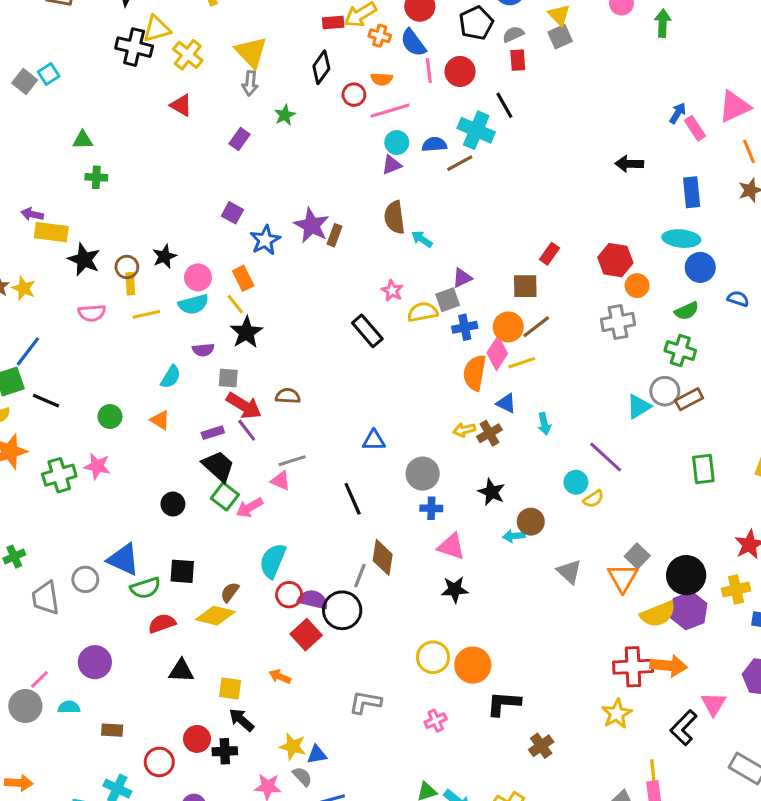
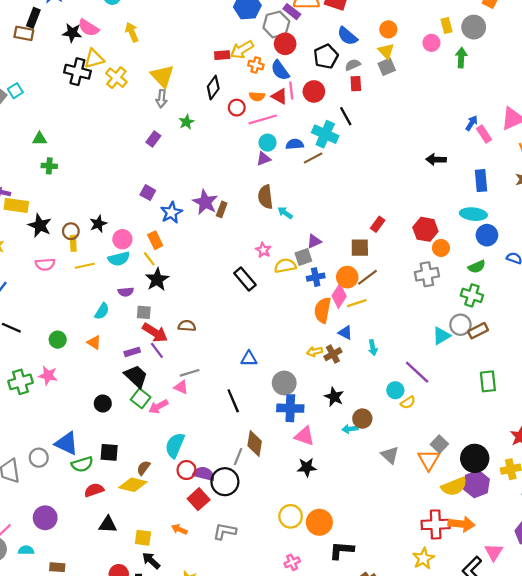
red triangle: (181, 105) -> (279, 96), moved
blue cross: (431, 508) -> (290, 408), size x1.6
gray L-shape: (365, 702) -> (225, 531), moved

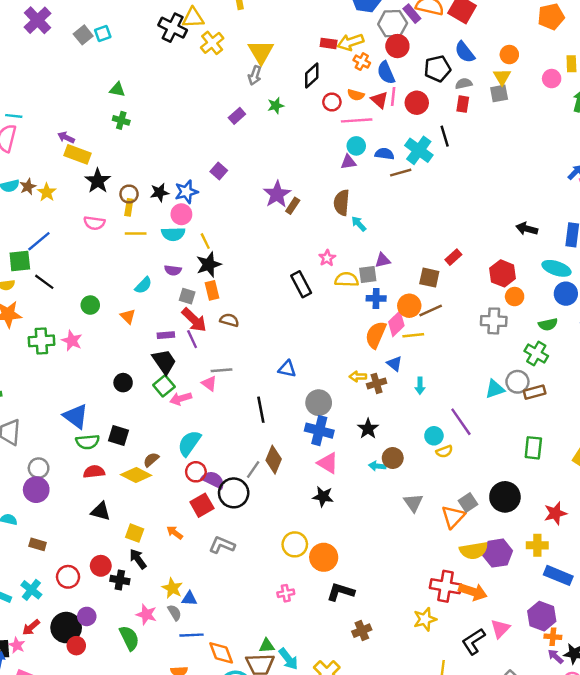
black arrow: (436, 159) -> (527, 229), moved
blue star: (171, 213) -> (186, 192), moved
orange rectangle: (155, 240) -> (212, 290), moved
gray circle: (39, 458) -> (39, 468), moved
black circle: (475, 458) -> (505, 497), moved

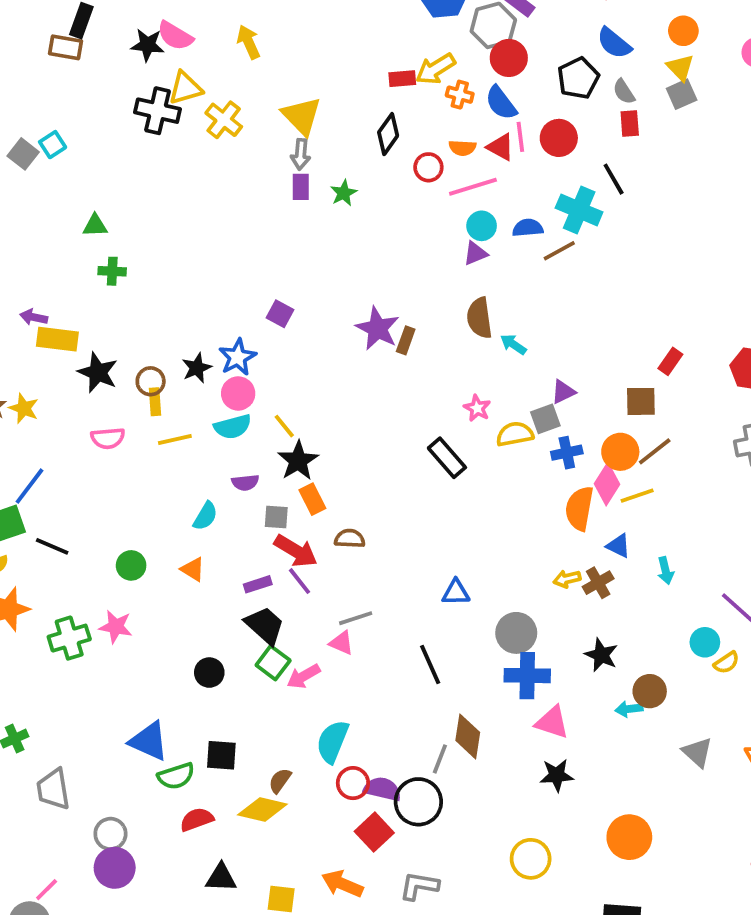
gray semicircle: (464, 84) -> (624, 92), turned -98
purple rectangle: (237, 116) -> (301, 187), moved, turned -35
orange arrow: (175, 533) -> (342, 884), size x1.5
orange circle: (324, 557) -> (629, 837), moved

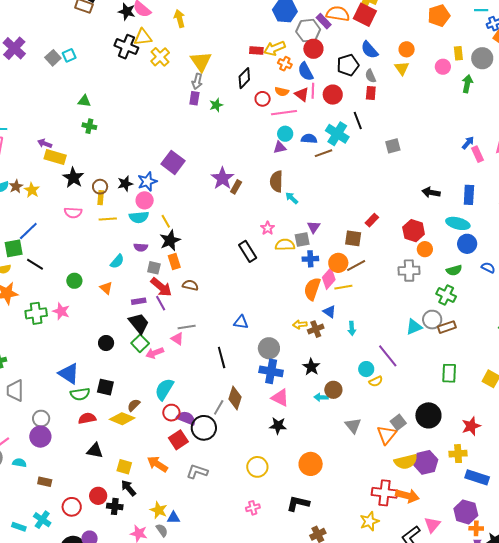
gray square: (682, 94) -> (393, 146), moved
purple square: (280, 314) -> (173, 162), size x1.6
purple triangle: (563, 392) -> (314, 227), turned -40

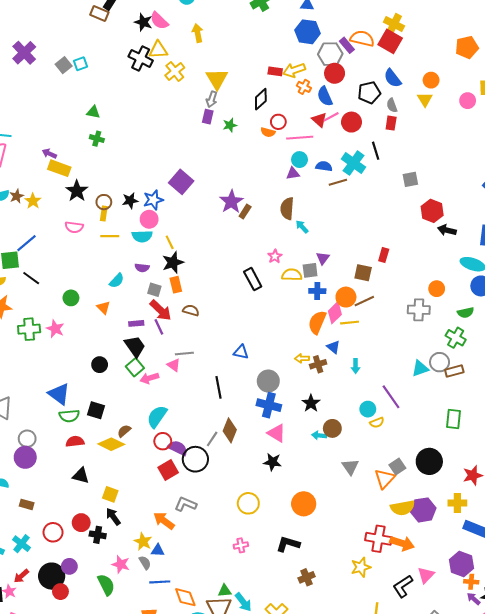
pink line: (313, 91) -> (331, 117), turned 56
orange semicircle: (282, 92) -> (268, 132), moved
red rectangle: (372, 220) -> (384, 255), turned -32
red hexagon: (414, 231) -> (432, 211), moved
orange arrow: (157, 464) -> (164, 521), moved

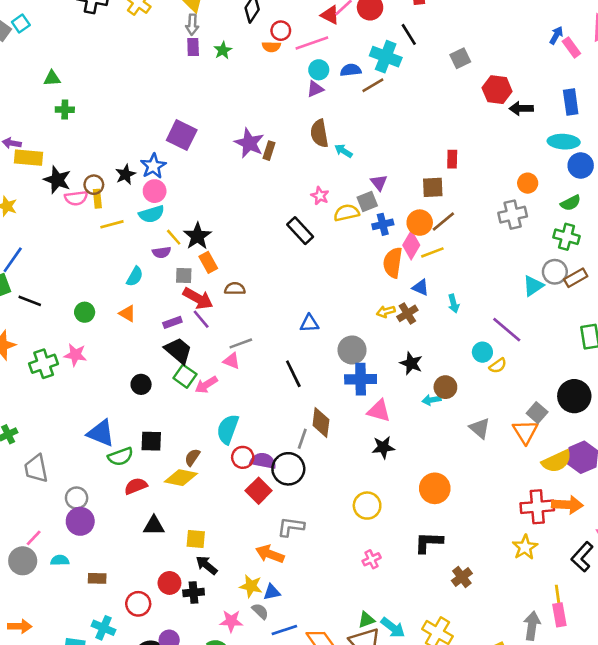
pink semicircle: (74, 227) -> (76, 198), moved
yellow line: (170, 242) -> (174, 237), moved

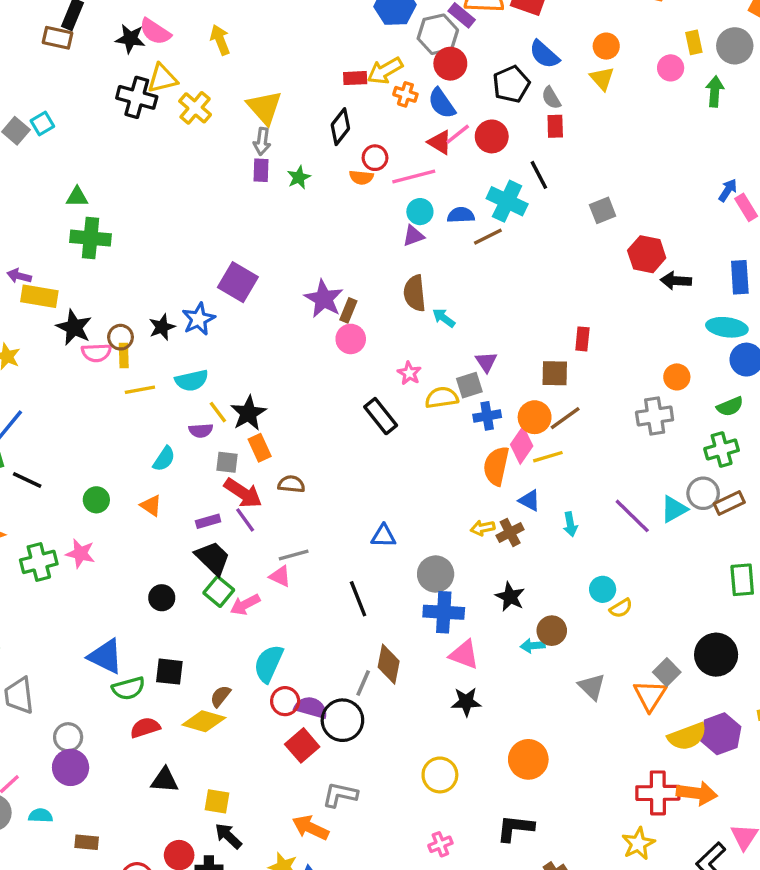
green cross: (65, 110) -> (91, 238), size x1.6
pink circle: (155, 191) -> (351, 339), moved
green cross: (567, 237) -> (722, 450), turned -35
purple line: (507, 330) -> (632, 516), moved

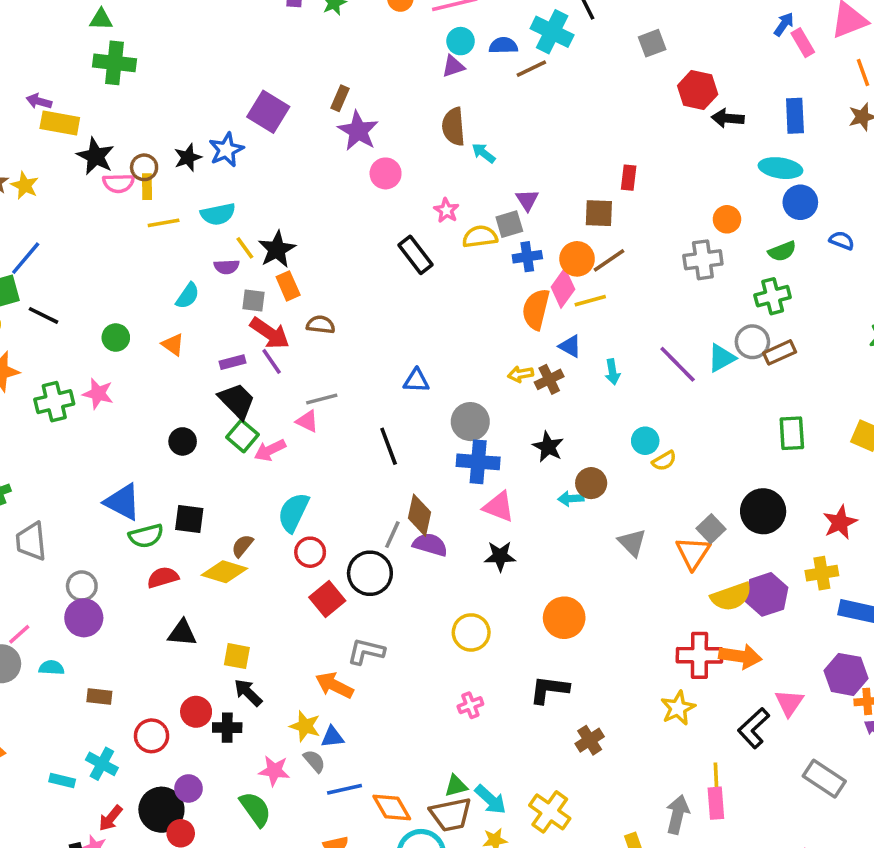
brown rectangle: (348, 310) -> (340, 98), moved
purple semicircle: (311, 708) -> (430, 545), moved

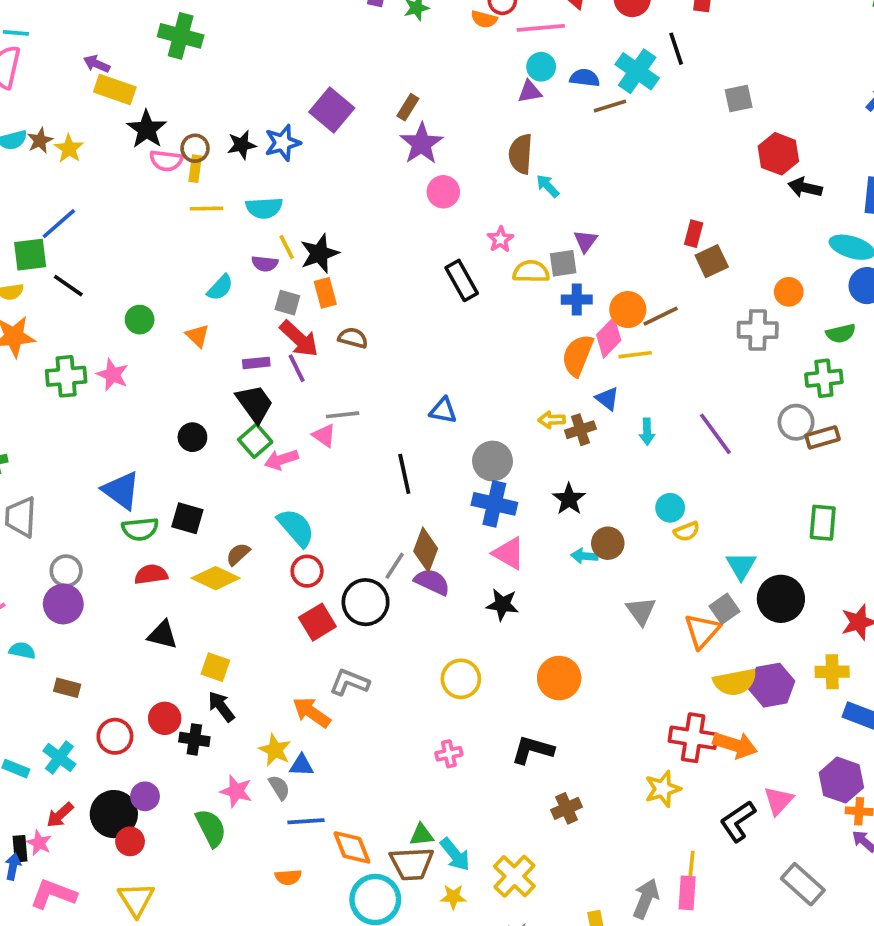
brown square: (599, 213) -> (712, 261), moved, turned -36
cyan triangle: (722, 358) -> (741, 566), moved, turned -40
cyan semicircle: (293, 512) -> (296, 528), turned 105

